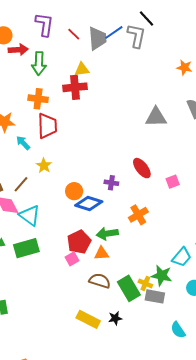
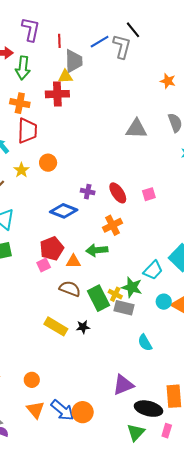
red line: (74, 34) -> (59, 41), turned 40
gray trapezoid: (97, 38) -> (74, 61), moved
red ellipse: (142, 168) -> (118, 193), moved
orange circle: (74, 191) -> (48, 163), moved
green arrow: (107, 234) -> (97, 250), moved

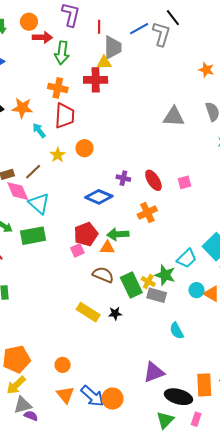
green arrow: (97, 250) -> (118, 234), moved

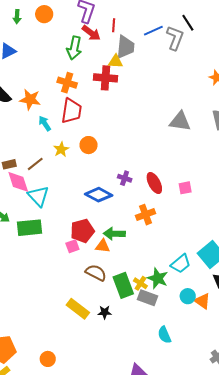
red arrow: (42, 37) -> (91, 33), moved, turned 30

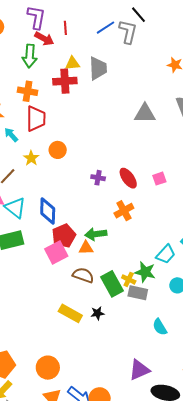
gray trapezoid: (125, 47) -> (98, 68), moved
blue diamond: (99, 195) -> (48, 211), moved, turned 72
pink square: (72, 246) -> (56, 252), size x1.6
orange circle: (48, 359) -> (48, 368), size x1.5

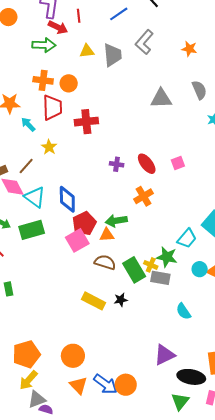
gray L-shape: (128, 32) -> (144, 42), moved, turned -150
green arrow: (30, 56) -> (44, 45), turned -90
red cross: (65, 81) -> (86, 122), moved
orange circle: (58, 150) -> (69, 83), moved

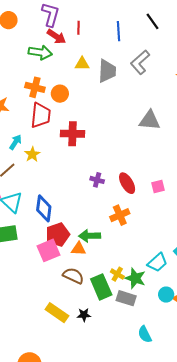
blue line: (119, 14) -> (118, 31), turned -66
cyan arrow: (28, 124) -> (15, 142), moved, turned 70
yellow cross: (151, 265) -> (117, 274), moved

